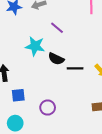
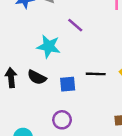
black semicircle: (56, 59) -> (37, 77), moved
blue square: (18, 95) -> (68, 84), moved

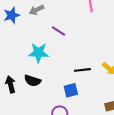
blue square: (68, 84) -> (71, 90), moved

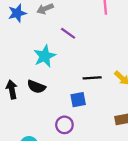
cyan star: (38, 53) -> (45, 56), turned -30

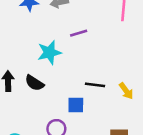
purple line: (68, 33) -> (79, 33), turned -63

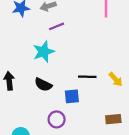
purple line: (79, 33) -> (57, 26), moved
black semicircle: (34, 83) -> (43, 85), moved

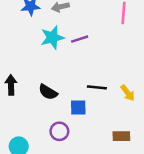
purple line: (57, 26) -> (80, 39), moved
cyan star: (44, 52) -> (52, 37), moved

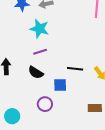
cyan star: (52, 37) -> (39, 29), turned 30
purple line: (80, 39) -> (40, 52), moved

